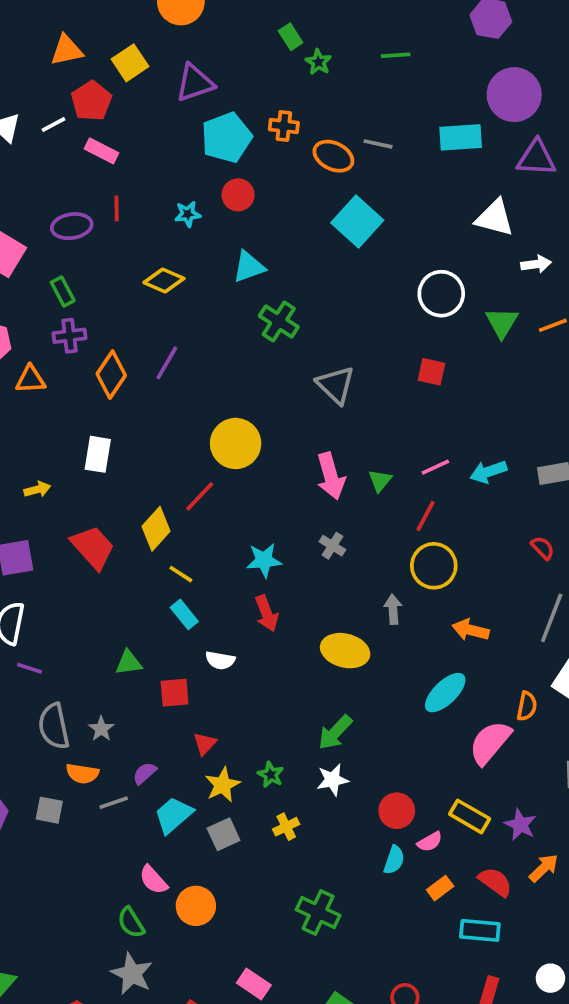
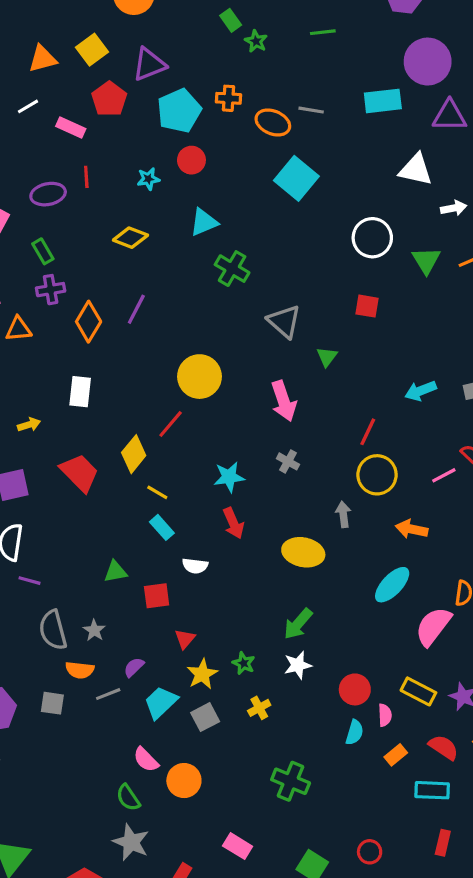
orange triangle: (67, 50) -> (43, 59), moved
red pentagon: (91, 101) -> (109, 99), moved
pink line: (435, 467) -> (444, 475), moved
green triangle: (380, 481) -> (327, 357), moved
pink semicircle: (430, 842) -> (385, 715), turned -60

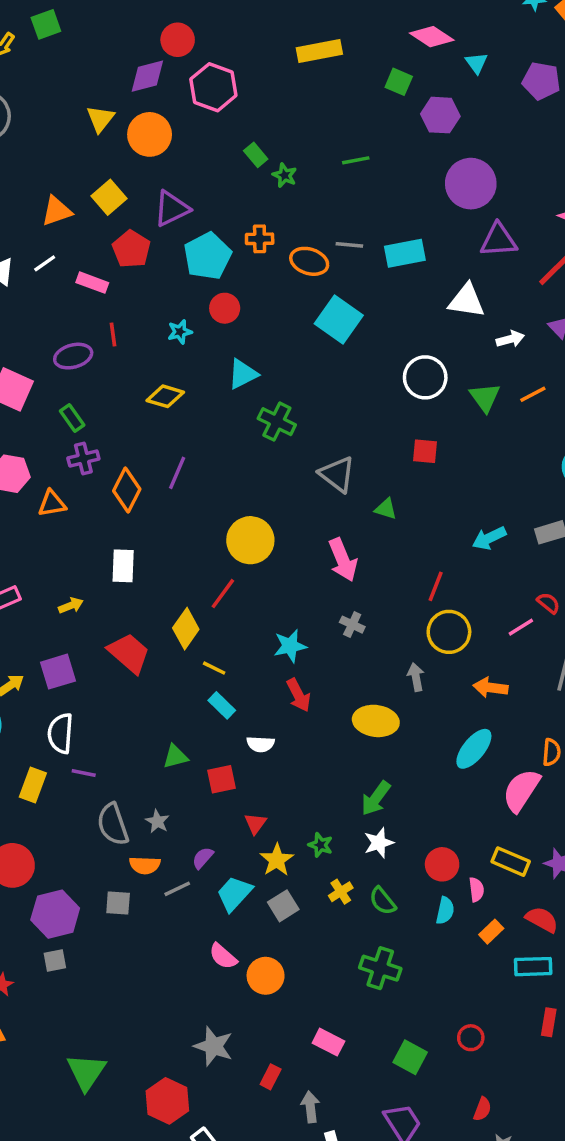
cyan rectangle: (383, 101) -> (405, 253), moved
green triangle: (327, 357) -> (386, 509), turned -45
green semicircle: (128, 798) -> (383, 901), moved

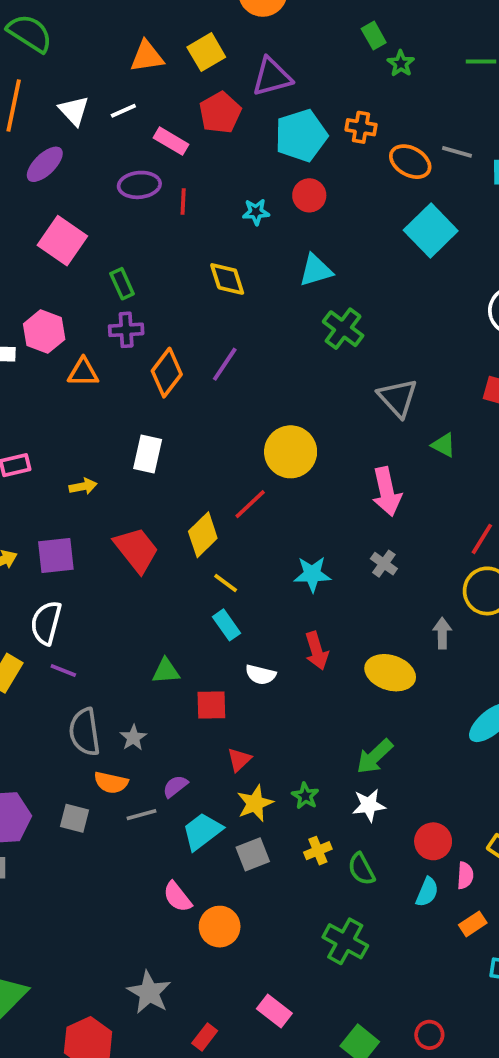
purple ellipse: (73, 356) -> (139, 185), moved
yellow diamond: (165, 396) -> (227, 279), turned 45
red arrow: (298, 695) -> (317, 651), moved

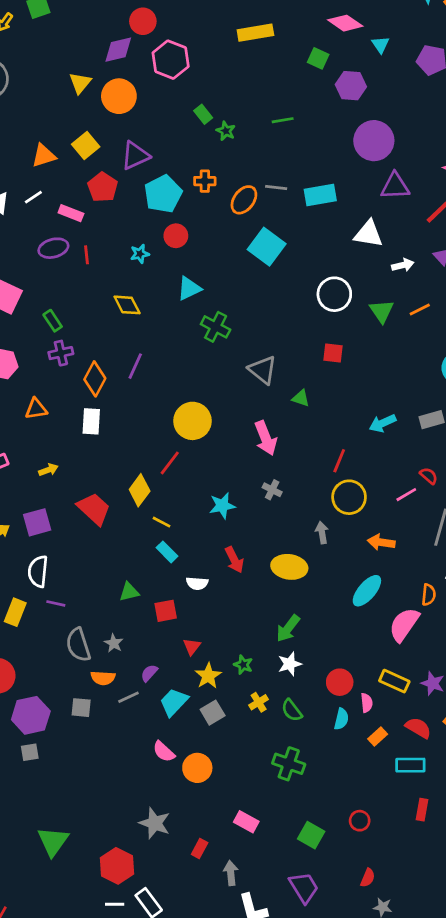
orange ellipse: (410, 162) -> (244, 200), turned -72
orange triangle: (83, 372) -> (36, 409), moved
white rectangle: (148, 454) -> (91, 421), moved

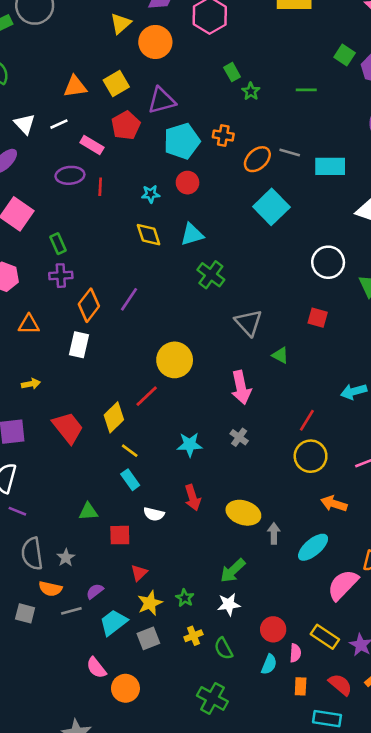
green square: (318, 58) -> (345, 55), moved
yellow diamond: (127, 305) -> (149, 235), moved
gray arrow: (322, 533) -> (274, 533), moved
orange rectangle: (378, 736) -> (301, 686), turned -54

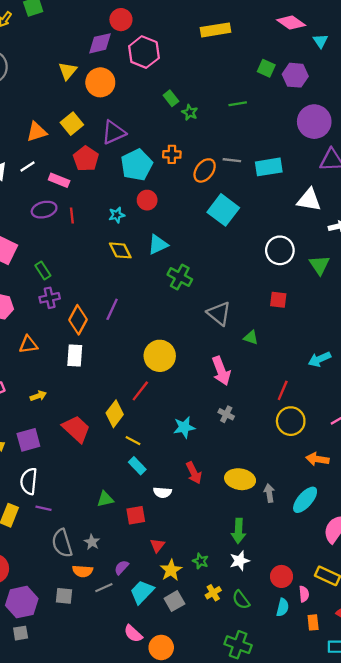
green arrow: (233, 571) -> (238, 531), turned -35

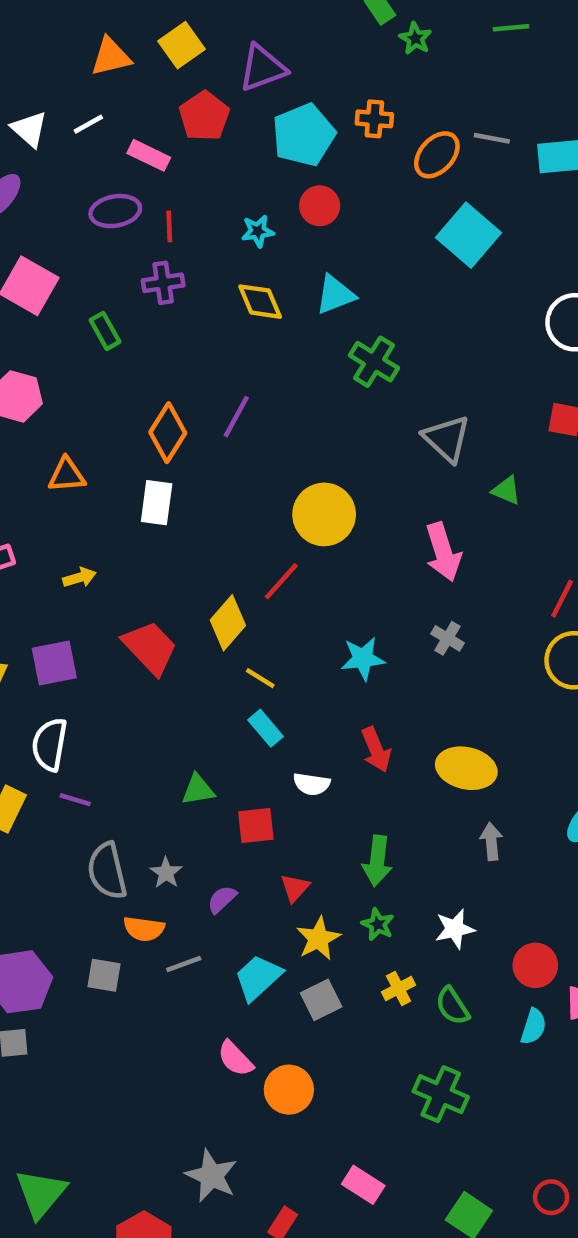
purple cross: (50, 298) -> (163, 283), moved
gray arrow: (269, 493) -> (491, 842), moved
green arrow: (238, 531) -> (377, 861), moved
purple semicircle: (122, 567) -> (222, 899), moved

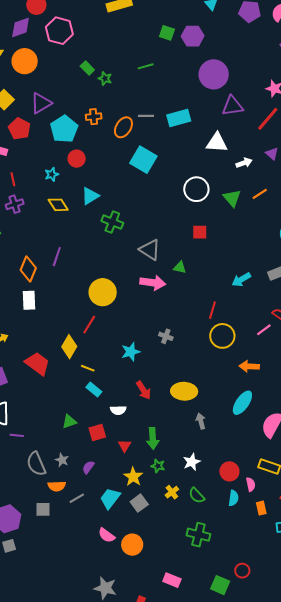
pink arrow: (443, 552) -> (153, 283), moved, turned -55
red triangle: (295, 888) -> (125, 446), moved
red circle: (551, 1197) -> (242, 571), moved

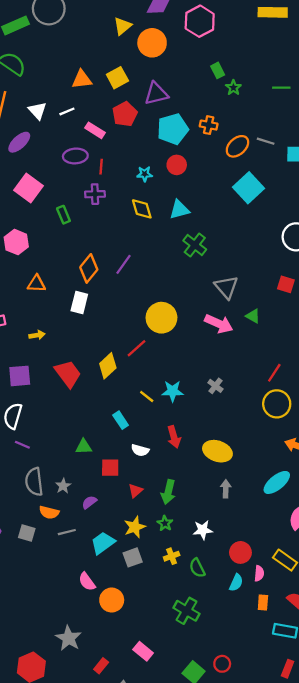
yellow line: (88, 368) -> (147, 397), moved

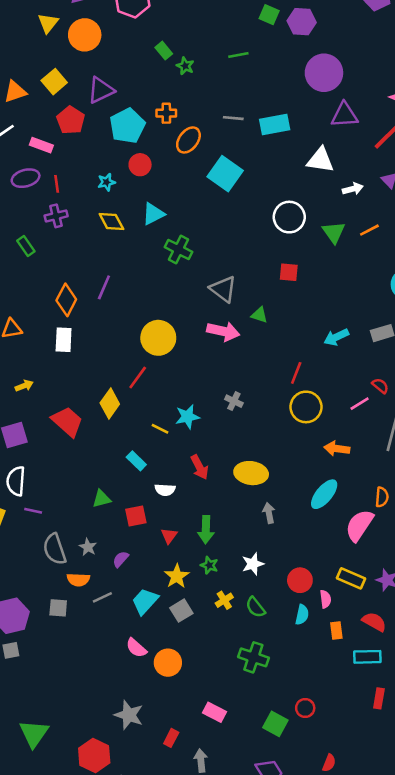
orange ellipse: (237, 146) -> (188, 140), moved

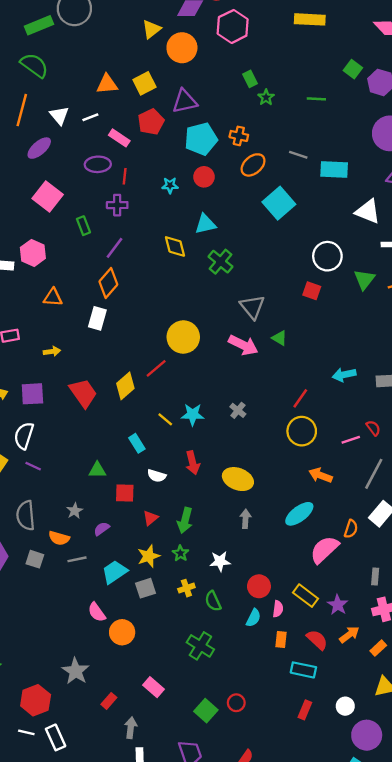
yellow diamond: (111, 222) -> (175, 246), moved
red square: (289, 272) -> (312, 291), moved
purple line: (104, 287) -> (114, 248), moved
gray semicircle: (55, 549) -> (26, 515), moved

